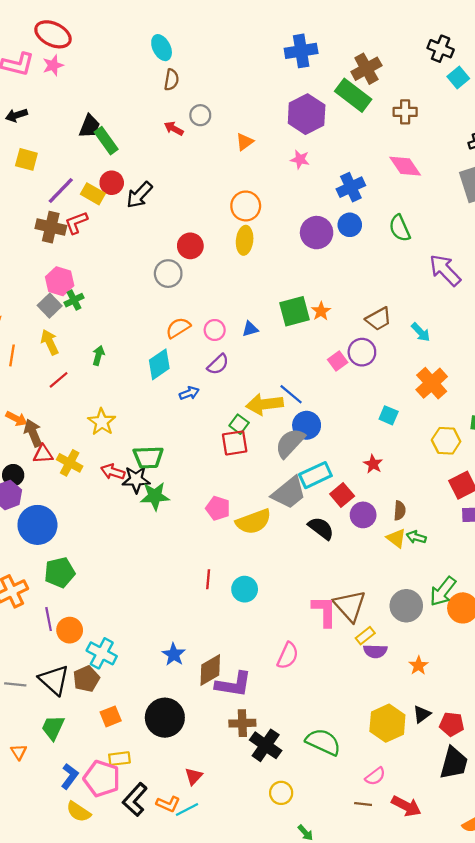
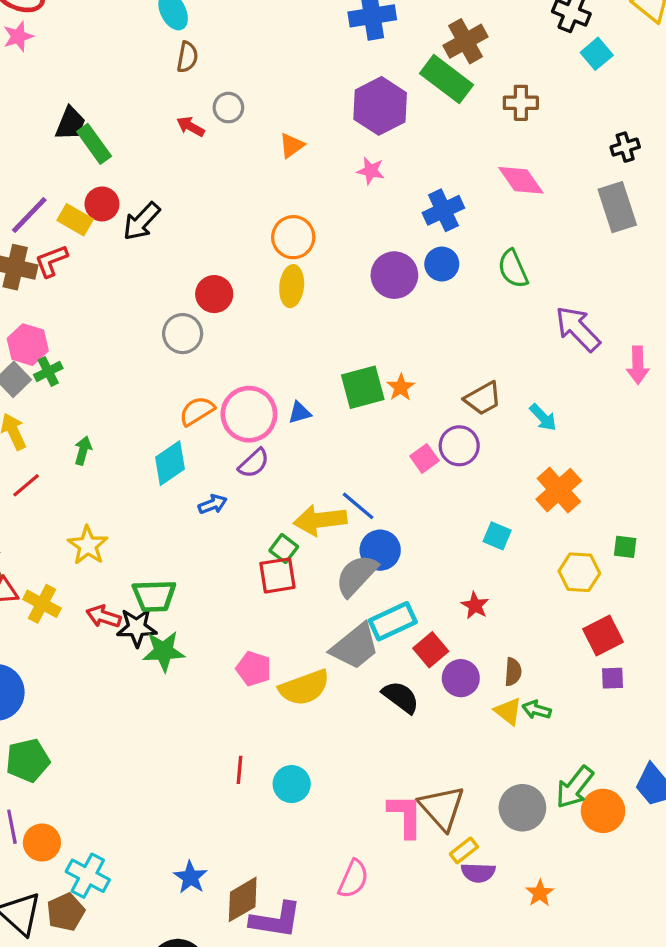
pink circle: (215, 330) -> (249, 414), size x1.8

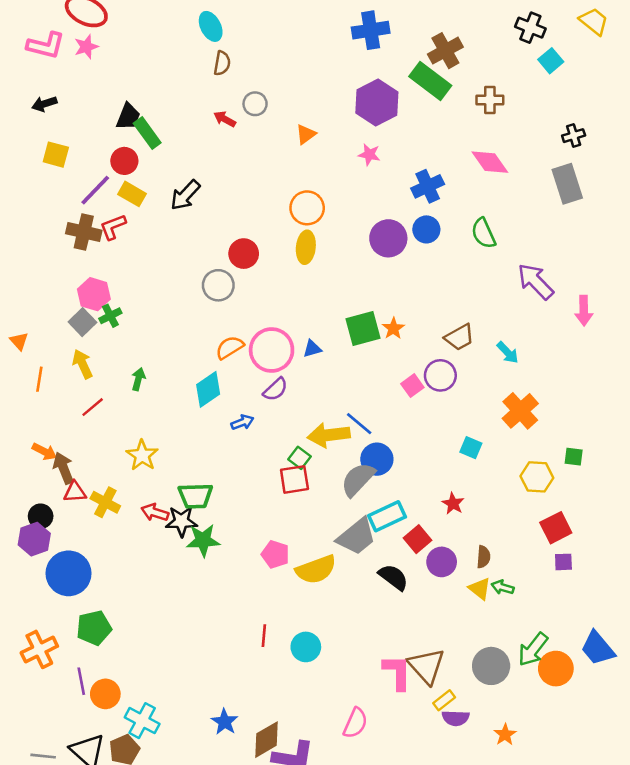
red circle: (102, 204) -> (124, 161), moved

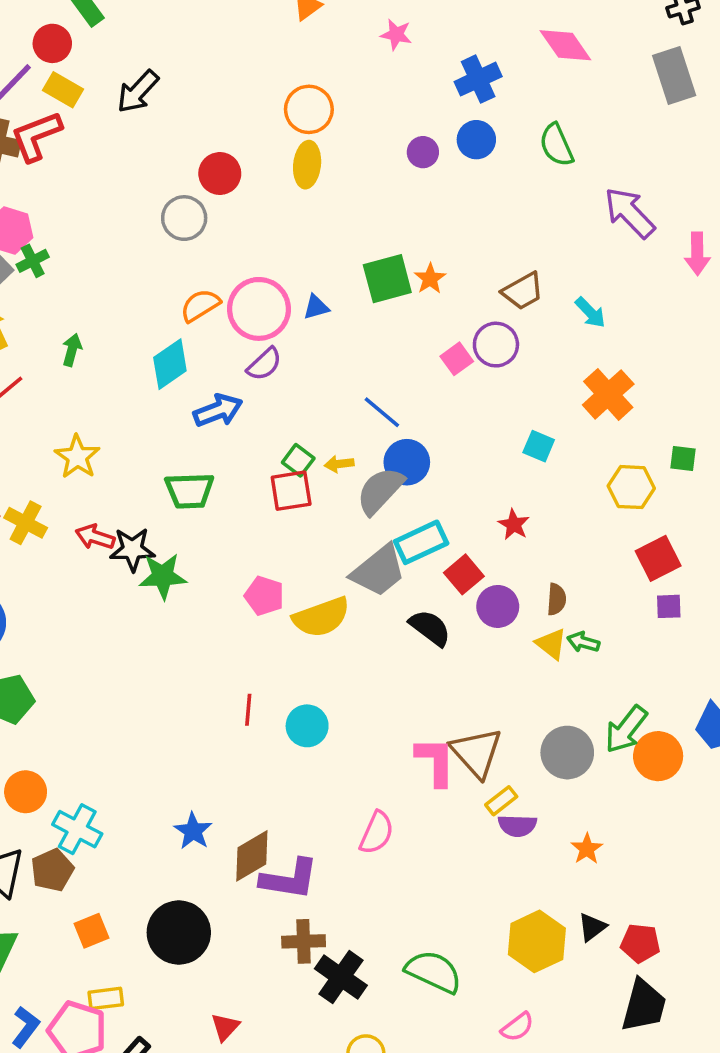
red L-shape: (113, 227) -> (36, 136), size x1.4
purple circle: (388, 238) -> (423, 152), size x0.6
blue arrow: (242, 422) -> (218, 410), size x1.5
yellow arrow: (329, 435) -> (339, 464), moved, size x0.5
green trapezoid: (195, 496) -> (189, 491), moved

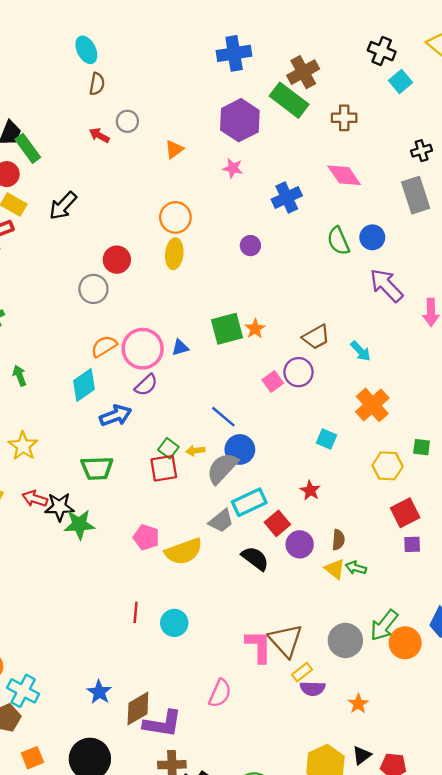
blue circle: (476, 140) -> (372, 237), moved
green arrow: (72, 350) -> (20, 376), turned -36
gray trapezoid: (378, 571) -> (221, 521), size x0.7

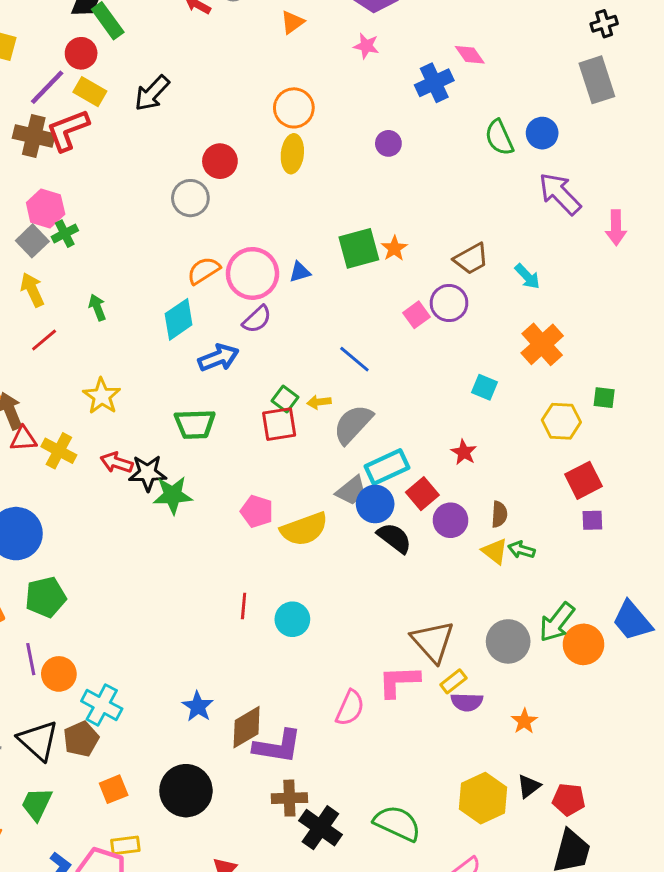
pink diamond: (344, 175) -> (470, 55), moved, size x0.7
blue circle: (240, 449) -> (375, 504), moved
pink L-shape: (259, 646) -> (399, 681), moved, turned -92

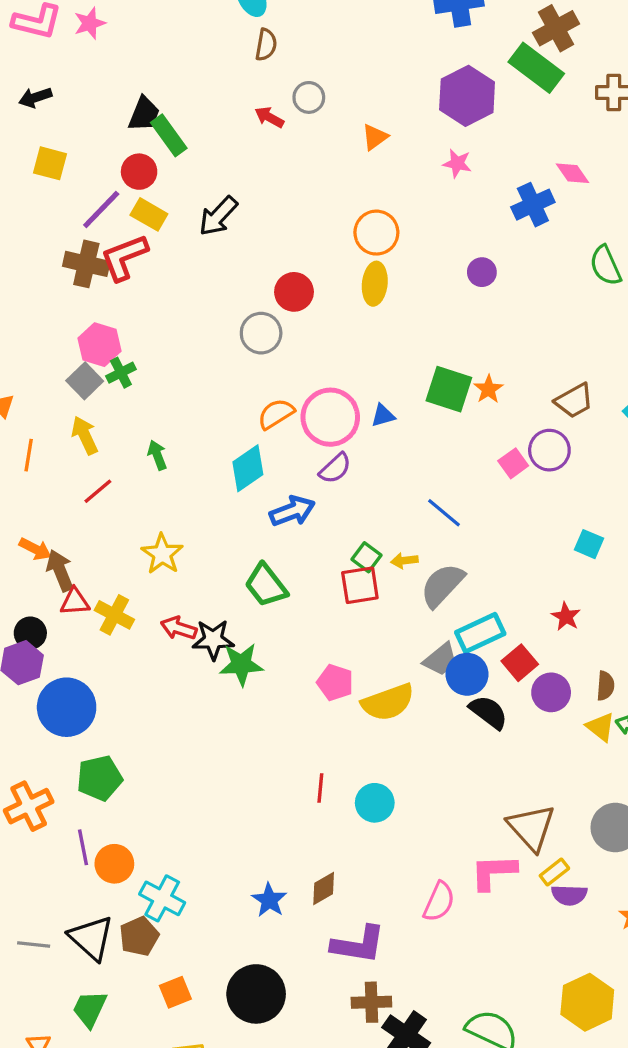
green square: (359, 248) -> (449, 389), turned 33
green trapezoid: (195, 424) -> (266, 585), turned 54
brown diamond: (247, 727) -> (324, 888), moved, size x0.7

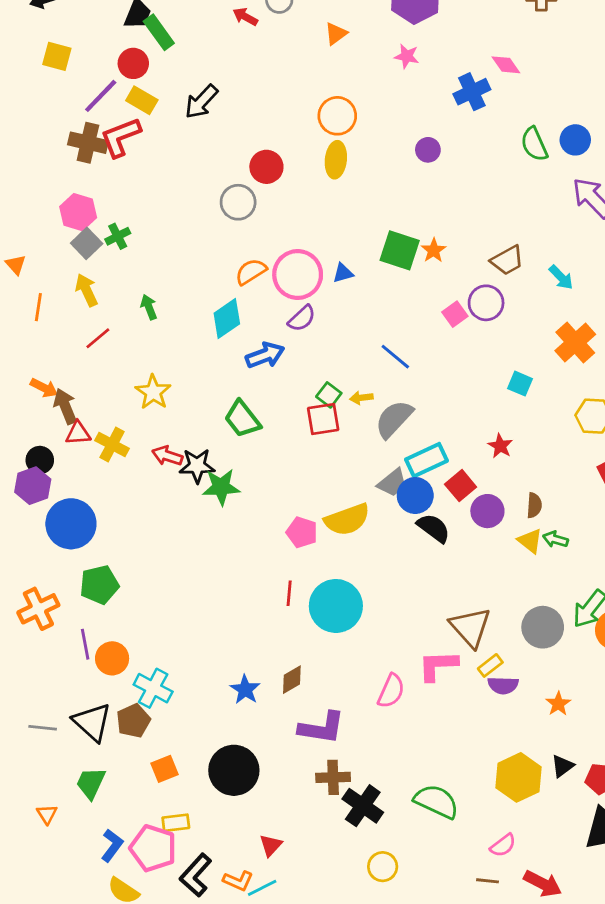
pink hexagon: (100, 345) -> (78, 212), moved
pink pentagon: (335, 682) -> (302, 532), moved
cyan circle: (375, 803) -> (336, 606), size x1.6

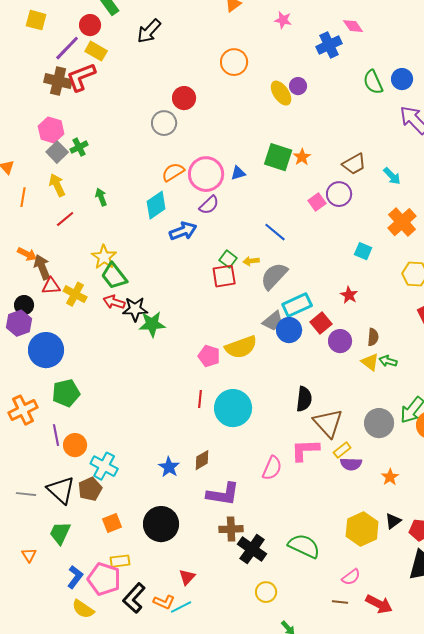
black arrow: (201, 102) -> (149, 31), moved
yellow ellipse: (336, 160) -> (281, 93), moved, turned -40
green trapezoid: (242, 419) -> (114, 276), moved
black semicircle: (434, 528) -> (304, 399), moved, turned 60

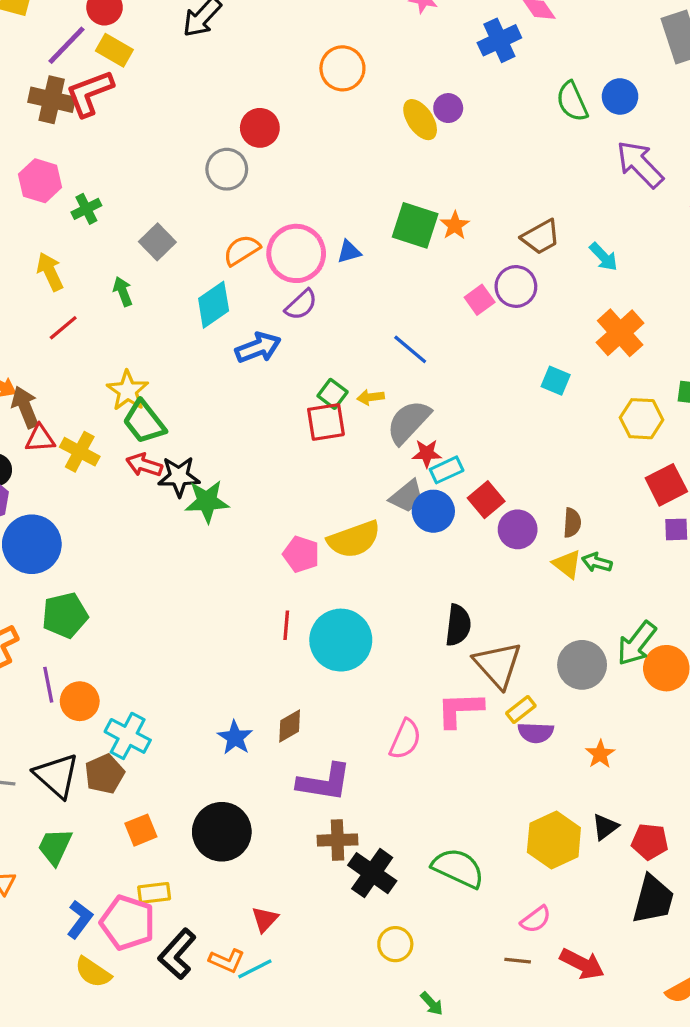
gray square: (57, 152) -> (157, 242), moved
red star: (349, 295) -> (427, 453), moved, turned -30
cyan rectangle: (297, 305) -> (447, 470), size x0.7

